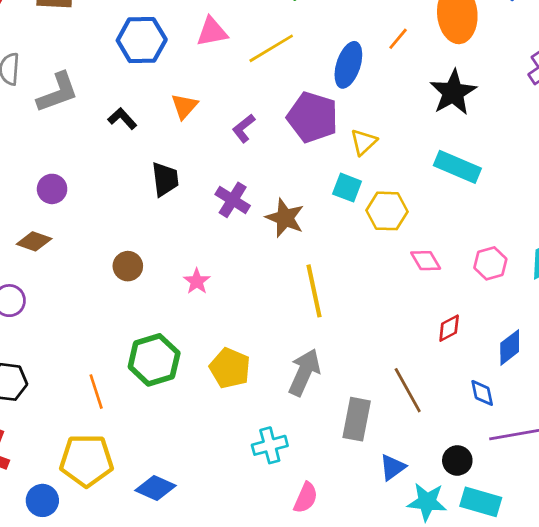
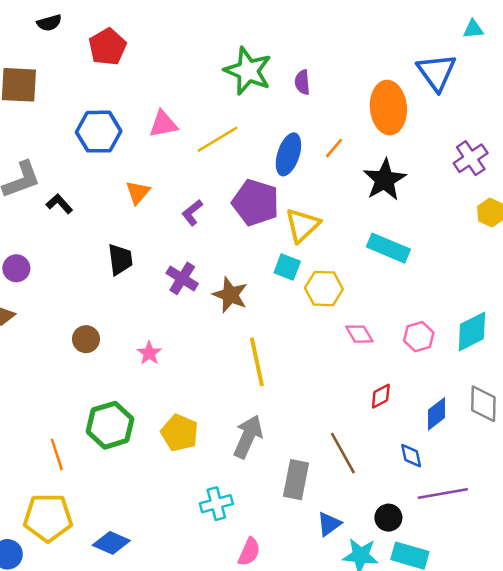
orange line: (398, 39) -> (334, 148), moved
black L-shape: (122, 119) -> (59, 204), moved
yellow triangle: (364, 142) -> (302, 225), size x1.4

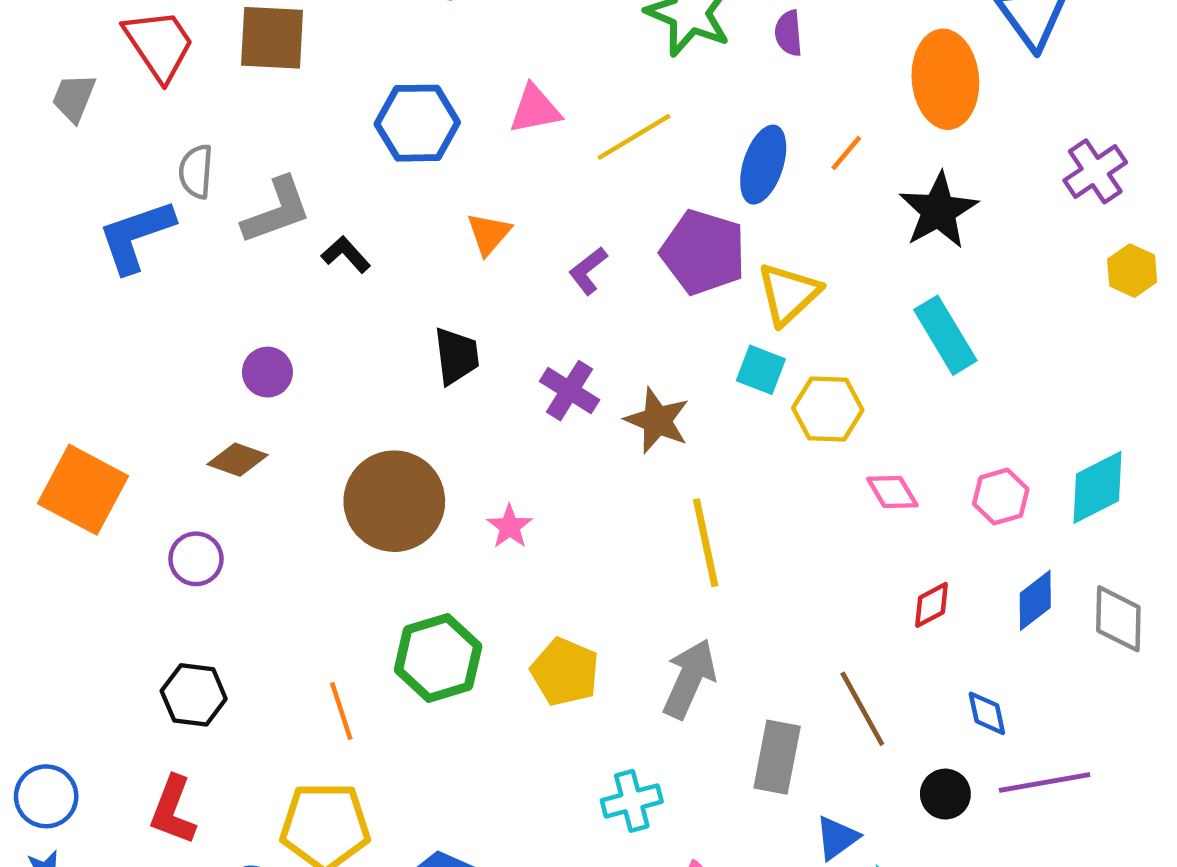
cyan rectangle: (388, 248) -> (945, 335), turned 36
brown circle: (86, 339) -> (394, 501), size x2.0
blue diamond: (437, 414) -> (1035, 600), moved
black circle: (388, 518) -> (945, 794), moved

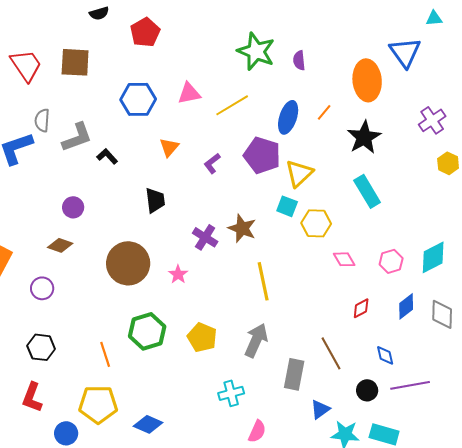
purple cross: (570, 391) -> (205, 237), moved

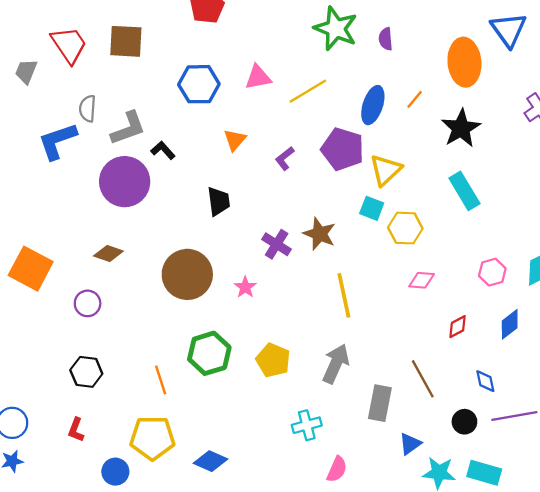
purple circle: (73, 207) -> (125, 182), moved, size x2.0
pink diamond: (344, 259) -> (422, 280), moved, turned -55
red L-shape: (32, 397) -> (76, 430), size x0.7

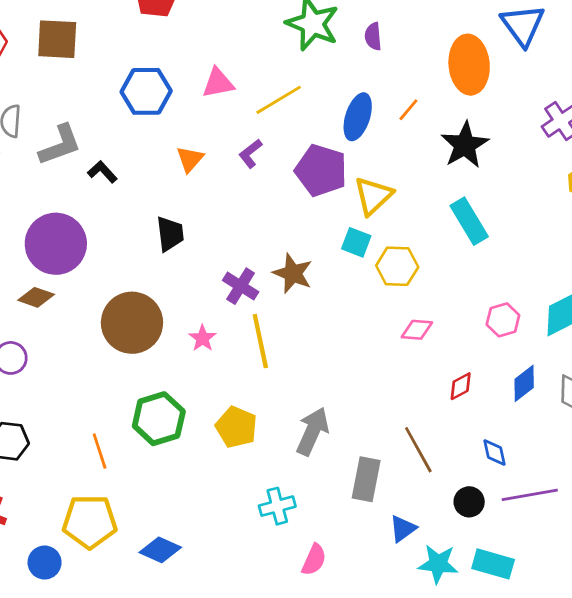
purple L-shape: (285, 158) -> (250, 153), moved
purple circle: (125, 182) -> (56, 244), moved
yellow line: (344, 295) -> (260, 341), moved

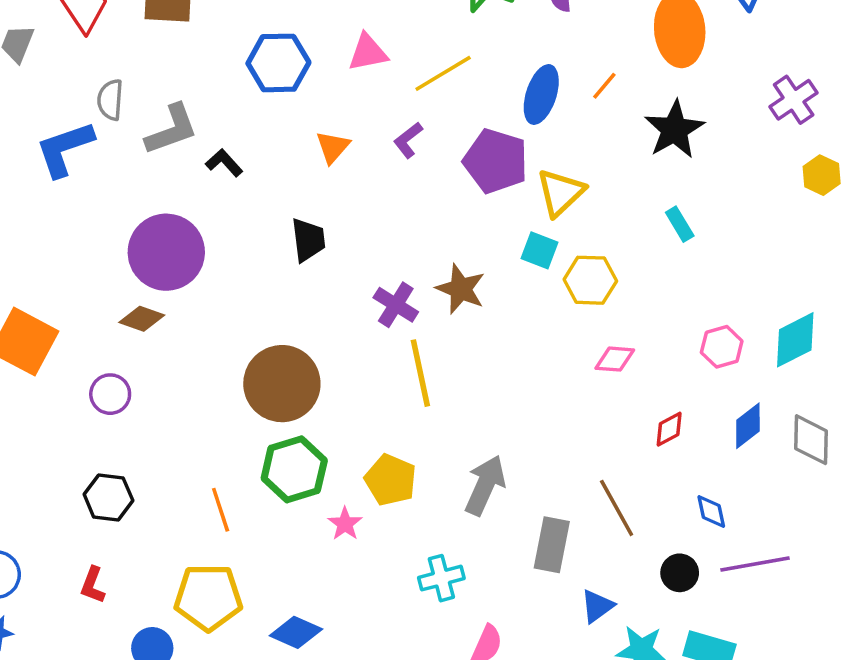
cyan rectangle: (469, 221) -> (680, 224), size x0.6
brown circle: (132, 323) -> (282, 384), moved
pink star: (203, 338) -> (345, 524), moved

